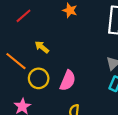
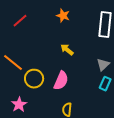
yellow arrow: (42, 47) -> (67, 50), moved

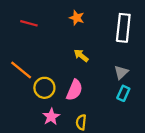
red line: (20, 21) -> (29, 23), turned 56
pink star: (19, 105) -> (51, 117), moved

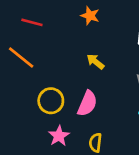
orange line: (21, 70) -> (21, 58), moved

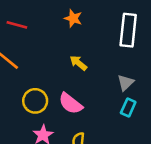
pink semicircle: (87, 103) -> (71, 104), turned 105

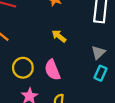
pink semicircle: (71, 104) -> (52, 70), turned 30

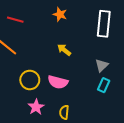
pink semicircle: (52, 70) -> (58, 82), turned -54

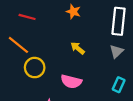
gray triangle: (102, 65) -> (116, 51), moved
yellow circle: (30, 80) -> (35, 68), moved

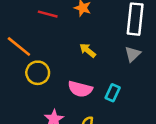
red line: (27, 17) -> (48, 14), moved
cyan rectangle: (119, 85) -> (113, 93), moved

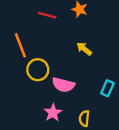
orange line: (19, 47) -> (20, 45), turned 30
pink semicircle: (80, 89) -> (63, 85), moved

